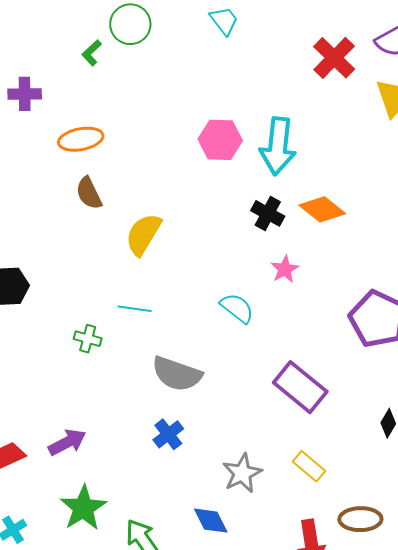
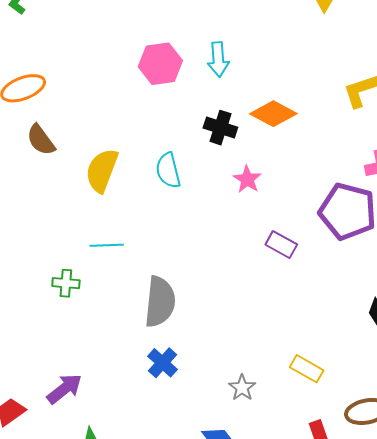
cyan arrow: (278, 146) -> (218, 59), size x0.6
cyan semicircle: (237, 308) -> (168, 170), moved, turned -132
gray semicircle: (177, 374) -> (160, 302), turned -93
purple rectangle: (300, 387) -> (281, 245), moved, size x0.6
gray star: (242, 473) -> (242, 388), size x0.7

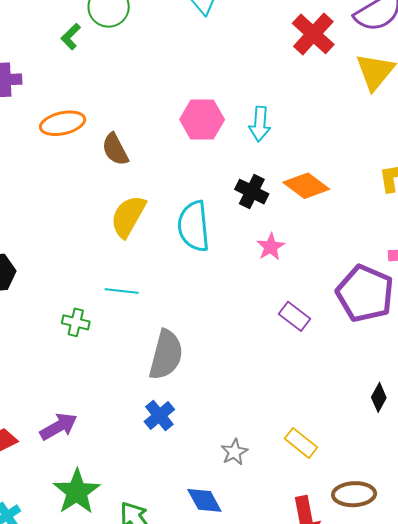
brown semicircle: (41, 140) -> (115, 149), moved
cyan semicircle: (168, 170) -> (194, 226), size x1.4

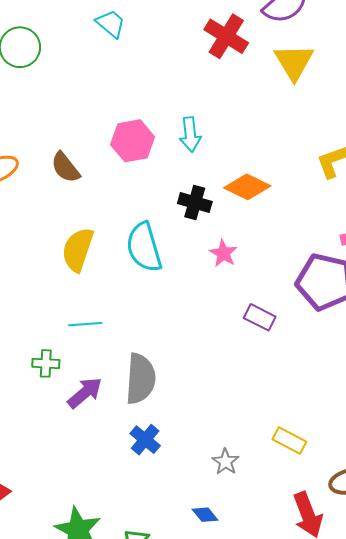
brown semicircle: (115, 149) -> (65, 167), moved
purple arrow: (59, 427) -> (85, 393), moved
blue diamond: (204, 500) -> (205, 515), size x0.7

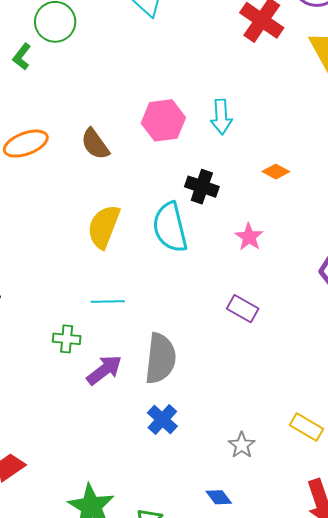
orange diamond: (247, 187) -> (276, 172), size x0.6
black cross: (195, 203) -> (202, 187), moved
purple rectangle: (260, 317) -> (243, 309), moved

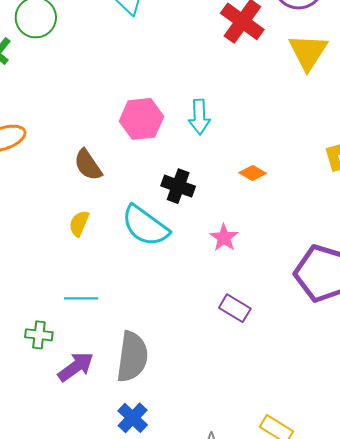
brown semicircle: (95, 144) -> (88, 165), moved
yellow semicircle: (104, 227) -> (79, 223), size x0.6
cyan semicircle: (170, 227) -> (145, 226), turned -42
purple rectangle: (243, 309) -> (235, 308), moved

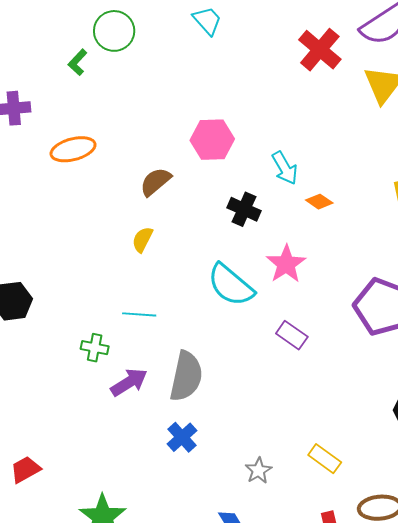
cyan arrow: (199, 117) -> (285, 168), moved, turned -32
brown semicircle: (88, 165) -> (155, 182), turned 80
cyan semicircle: (145, 226) -> (231, 285), moved
pink star: (224, 238) -> (286, 264), size x1.4

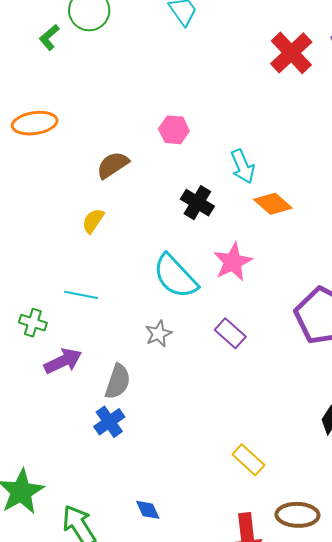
pink hexagon: (212, 140) -> (174, 130), size x0.7
orange diamond: (319, 202) -> (273, 204), size x1.4
gray semicircle: (186, 376) -> (118, 382), moved, size x0.7
gray star: (258, 471) -> (159, 334), moved

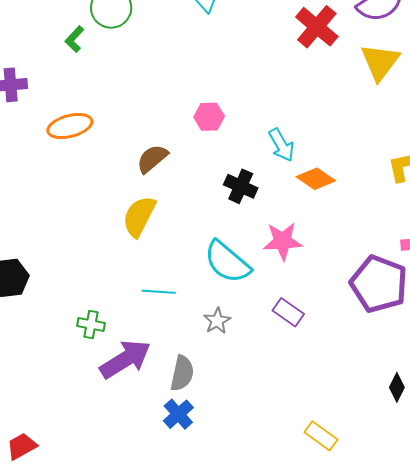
yellow semicircle: (93, 221) -> (139, 216), size x1.6
pink star: (233, 262) -> (283, 241), turned 30
cyan line: (81, 295) -> (159, 292), moved
purple arrow: (63, 361) -> (125, 359), size x1.4

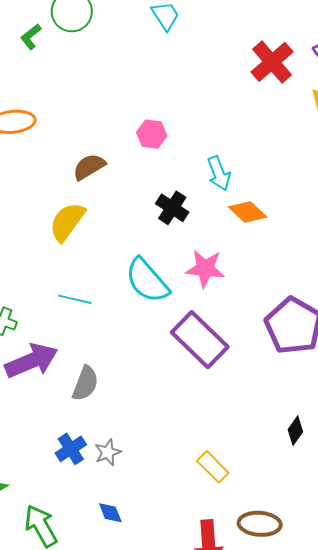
purple rectangle: (288, 312) -> (200, 340), size x1.8
gray star: (217, 321) -> (108, 452), moved
blue cross: (178, 414) -> (71, 449), moved

